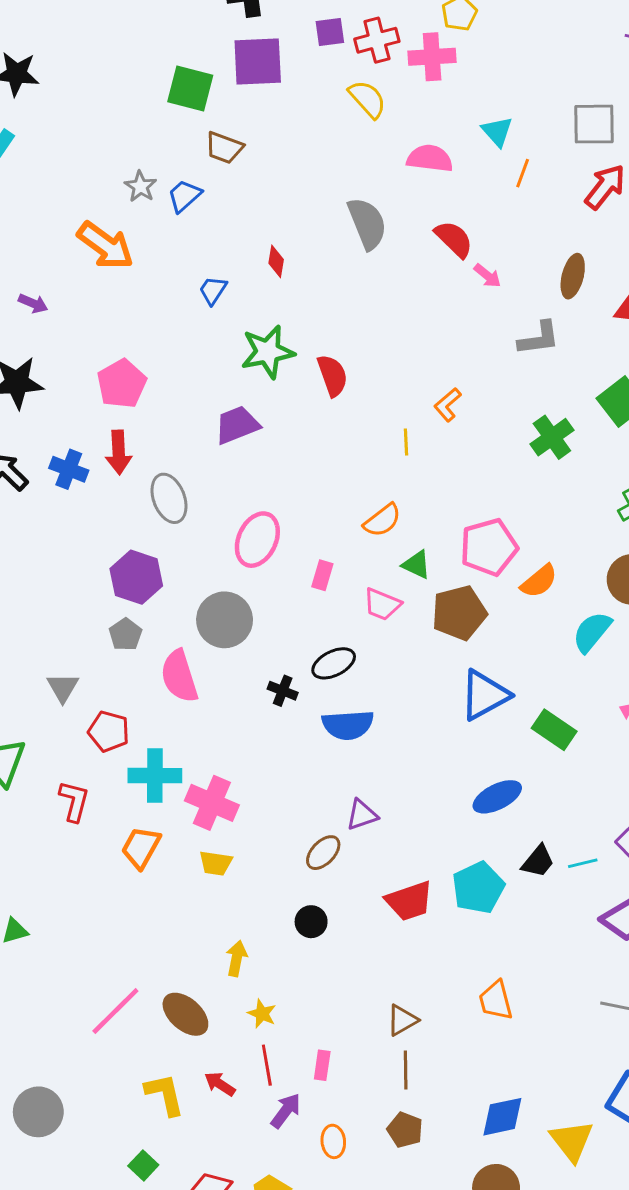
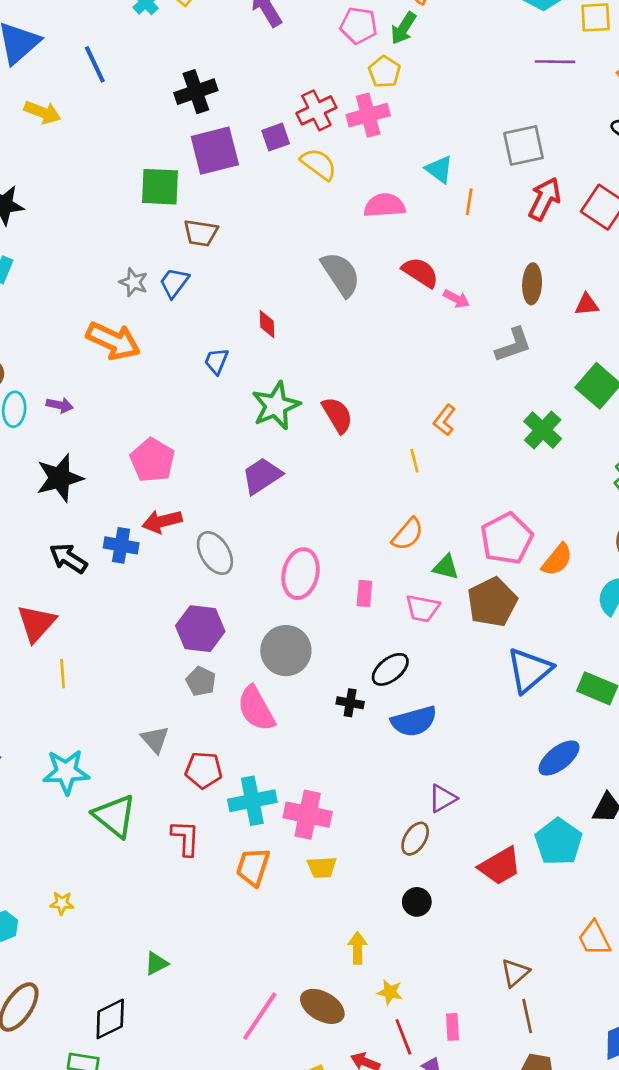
purple square: (330, 32) -> (276, 137), moved
red arrow: (119, 452) -> (162, 521), turned 90

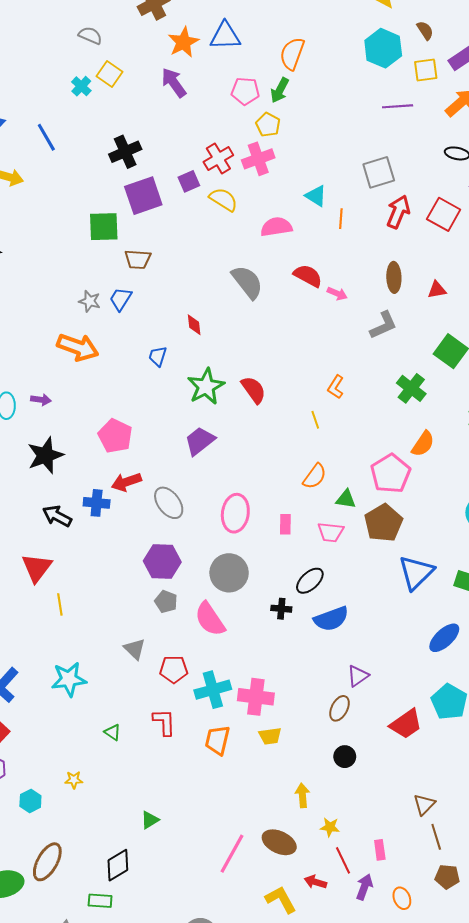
orange semicircle: (557, 560) -> (423, 444), moved
green triangle: (115, 816) -> (113, 732), moved, size x0.5

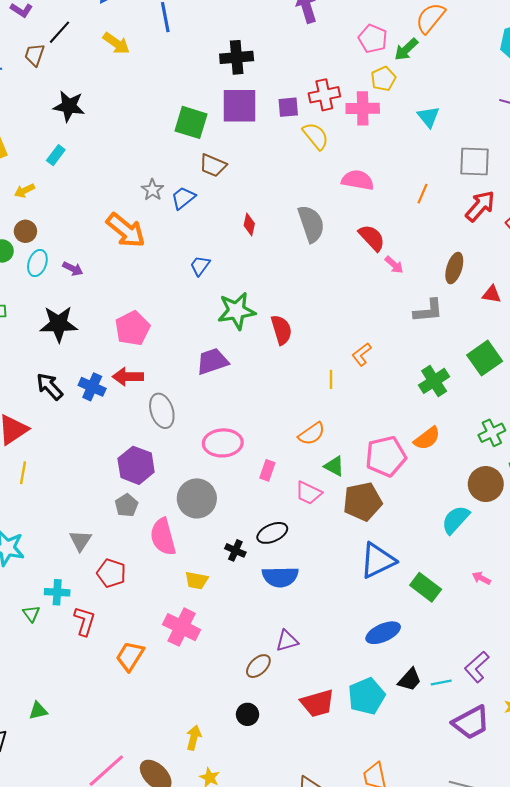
cyan triangle: (316, 196) -> (428, 117), moved
red diamond: (194, 325) -> (249, 225), moved
pink ellipse: (235, 513) -> (223, 443), turned 60
cyan cross: (213, 690) -> (57, 592), moved, size x0.7
yellow trapezoid: (270, 736) -> (196, 580), moved

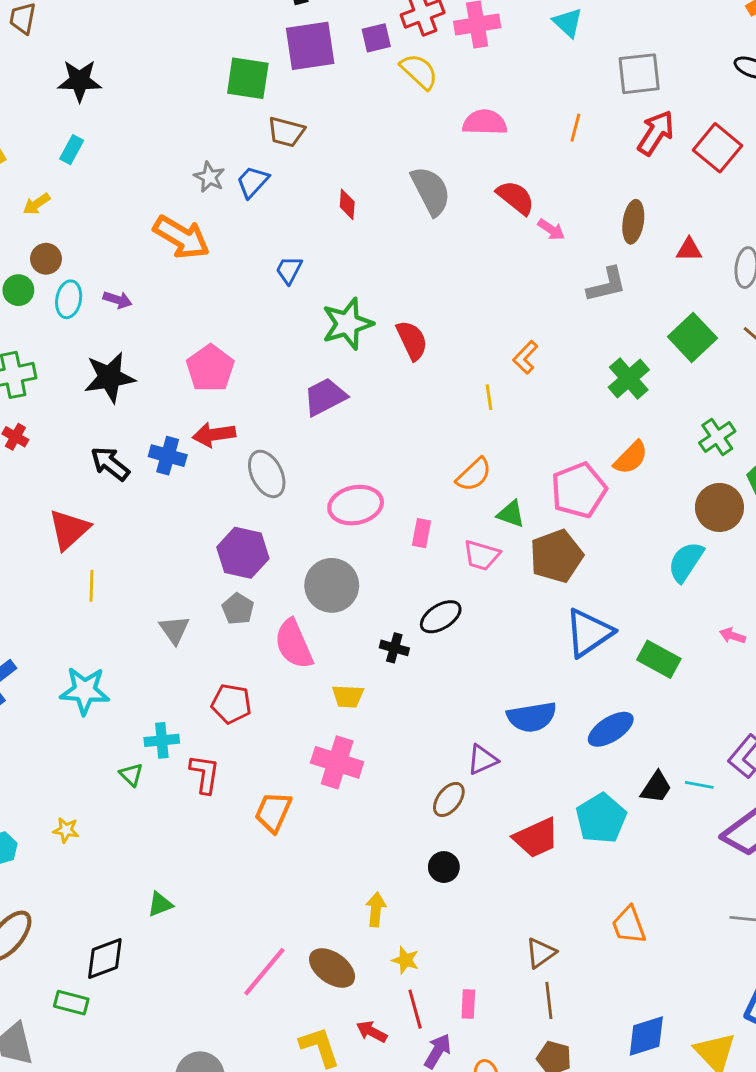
gray triangle: (80, 541) -> (174, 630), moved
blue semicircle: (280, 577) -> (532, 717), moved
cyan line: (441, 683) -> (699, 785), turned 30

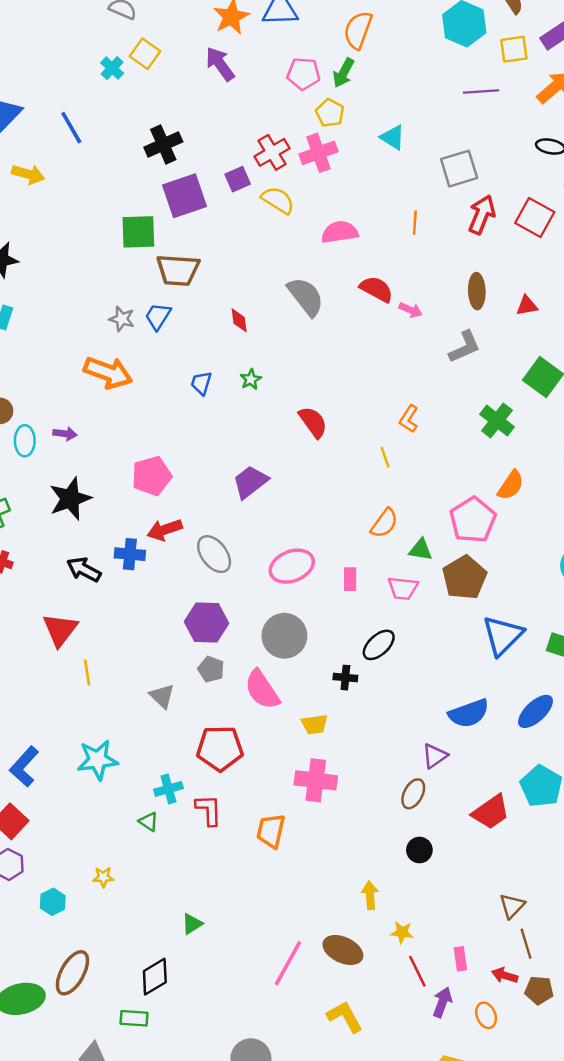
brown trapezoid: (286, 132) -> (178, 270), size x1.4
green star: (347, 324) -> (251, 379), moved, size x0.5
pink pentagon: (210, 368) -> (152, 476), turned 30
red pentagon: (231, 704) -> (220, 748), size x1.4
red arrow: (372, 1032) -> (505, 975), moved

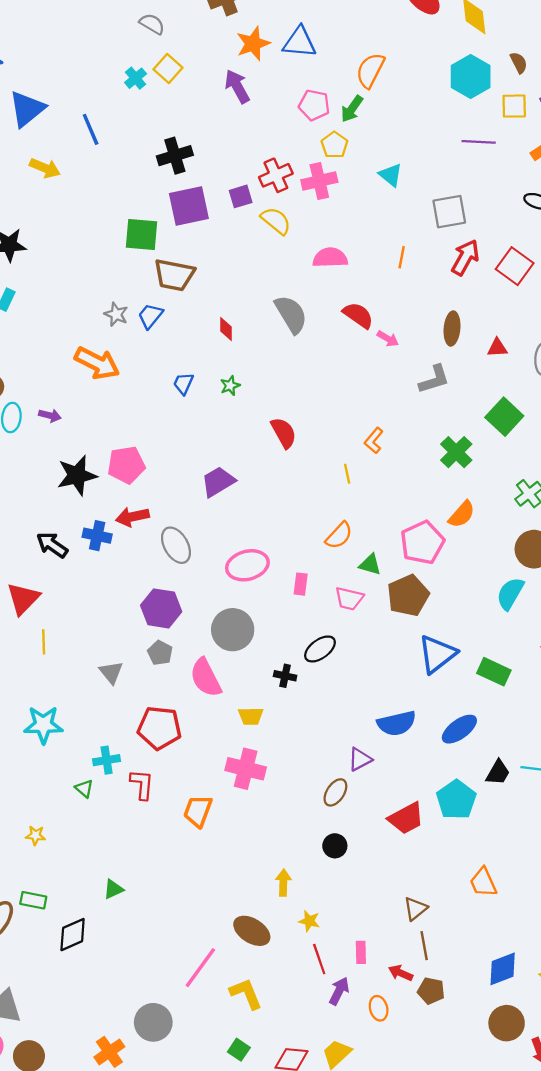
black star: (70, 499) -> (77, 475), moved
pink line: (288, 963) -> (200, 968), moved
green rectangle: (134, 1018) -> (33, 900), moved

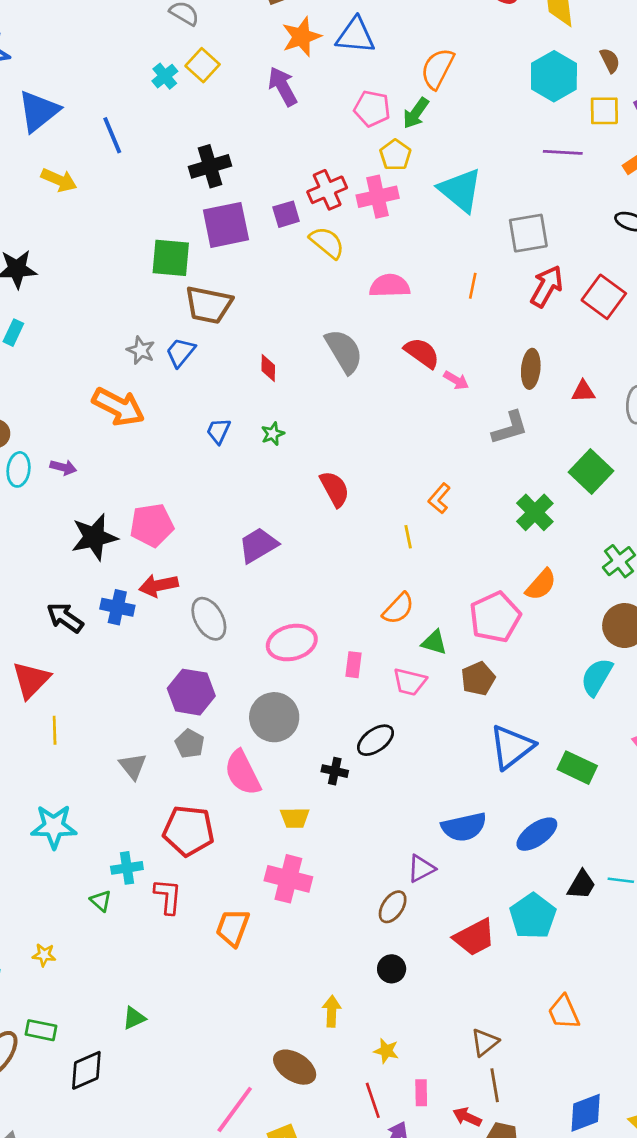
cyan triangle: (391, 175) -> (460, 190), size x1.6
brown pentagon: (408, 595) -> (478, 679), size x0.7
yellow star: (309, 921) -> (386, 1051), moved

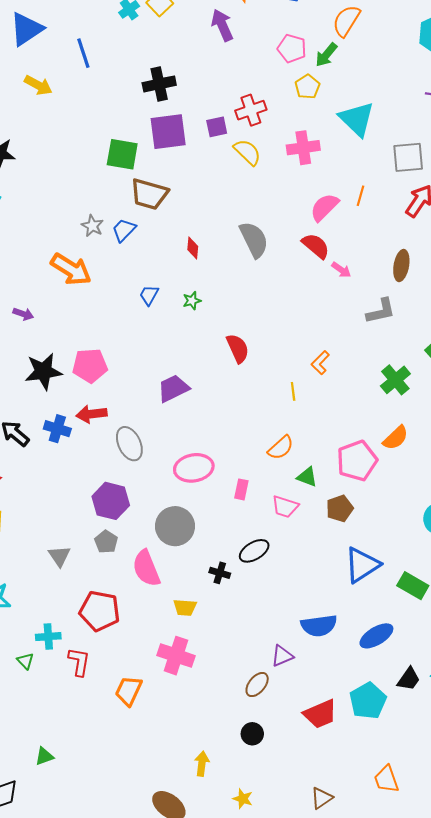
pink cross: (378, 197) -> (303, 148), moved
pink semicircle: (390, 286) -> (324, 207), moved, turned -48

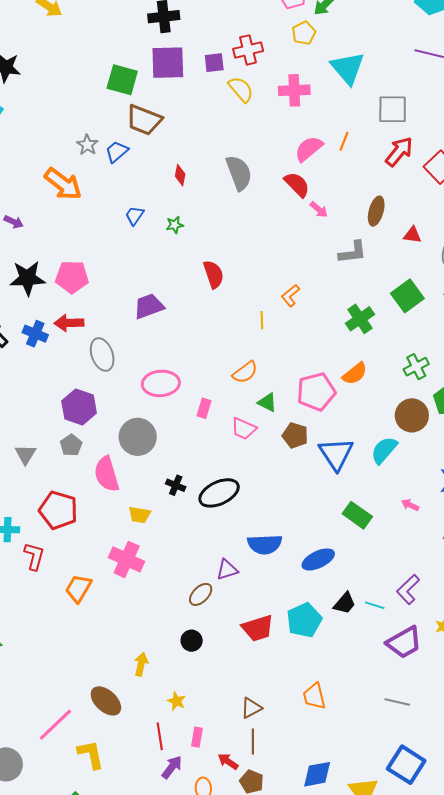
brown pentagon: (340, 508) -> (295, 435), turned 30
black ellipse: (254, 551) -> (219, 493), moved, size x1.4
blue triangle: (362, 565) -> (336, 454), moved, turned -36

